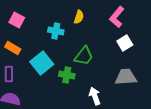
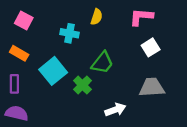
pink L-shape: (117, 17) -> (141, 17), turned 55
green cross: (67, 75) -> (82, 85), turned 35
white arrow: (95, 96) -> (115, 110), turned 90

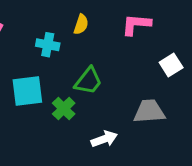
white square: (151, 47) -> (171, 65), moved
cyan square: (53, 71) -> (27, 91), turned 32

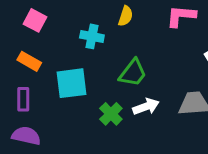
green cross: (64, 109) -> (111, 114), moved
white arrow: (104, 139) -> (146, 107), moved

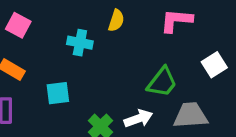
green trapezoid: (133, 73) -> (162, 82), moved
cyan square: (72, 83) -> (58, 93), size x0.7

